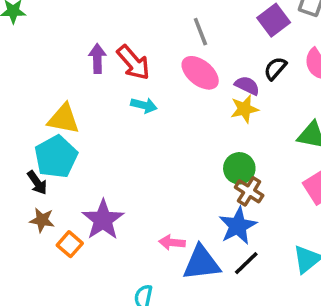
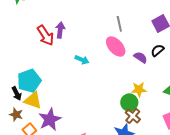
red arrow: (133, 63) -> (45, 35), moved
yellow star: (244, 109) -> (139, 89), moved
yellow triangle: (64, 119) -> (33, 100), moved

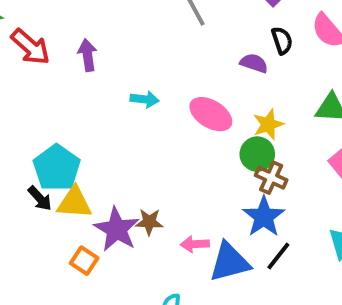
red arrow: (45, 35) -> (30, 47), moved
pink ellipse: (116, 47) -> (211, 114), moved
black semicircle: (157, 50) -> (282, 41), turned 128
brown star: (16, 115) -> (149, 222), moved

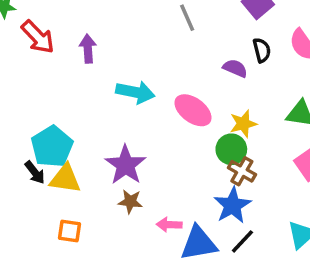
cyan arrow: (145, 99) -> (135, 92), size x1.5
purple star: (117, 229) -> (126, 165), moved
orange square: (84, 261) -> (69, 231), turned -30

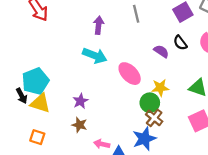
purple arrow: (88, 49) -> (99, 25), moved
black semicircle: (262, 50) -> (180, 43), turned 147
purple star: (126, 165) -> (80, 101), size x0.6

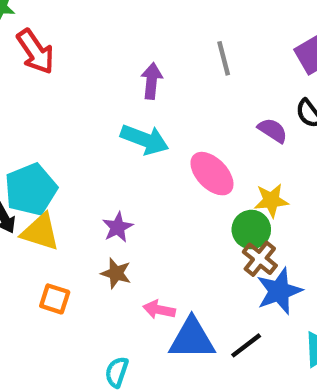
orange square: (37, 137) -> (55, 299), moved
blue star: (144, 139) -> (279, 291), moved

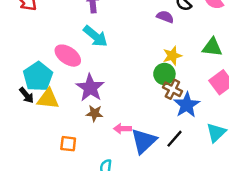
cyan arrow: (145, 140) -> (95, 36), turned 30
pink ellipse: (212, 174) -> (68, 56), moved
purple star: (118, 227) -> (90, 88), size x1.6
orange square: (55, 299) -> (68, 144), moved
blue triangle: (192, 339) -> (144, 141), turned -32

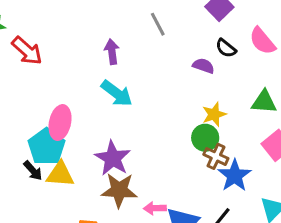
pink ellipse: (68, 56) -> (60, 123), moved, turned 70
brown star: (94, 113) -> (119, 190), size x1.6

